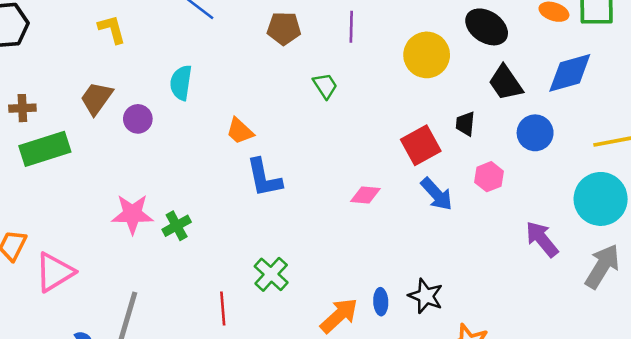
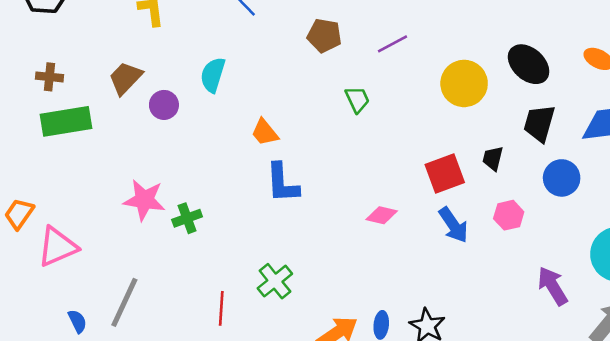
purple line: (351, 27) -> (392, 44), turned 52
black trapezoid: (506, 83) -> (539, 123), turned 42

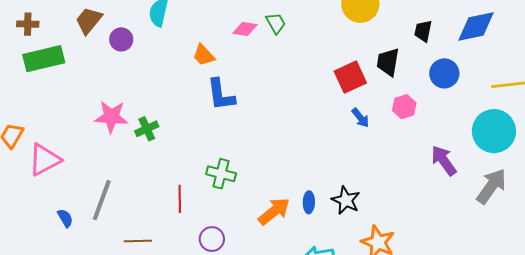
black trapezoid: (539, 123) -> (423, 31), size x0.7
black trapezoid: (493, 158) -> (388, 62), size x1.4
pink diamond: (382, 215) -> (245, 29), moved
blue arrow: (453, 225) -> (361, 118), size x0.7
green cross: (275, 281) -> (221, 174), turned -32

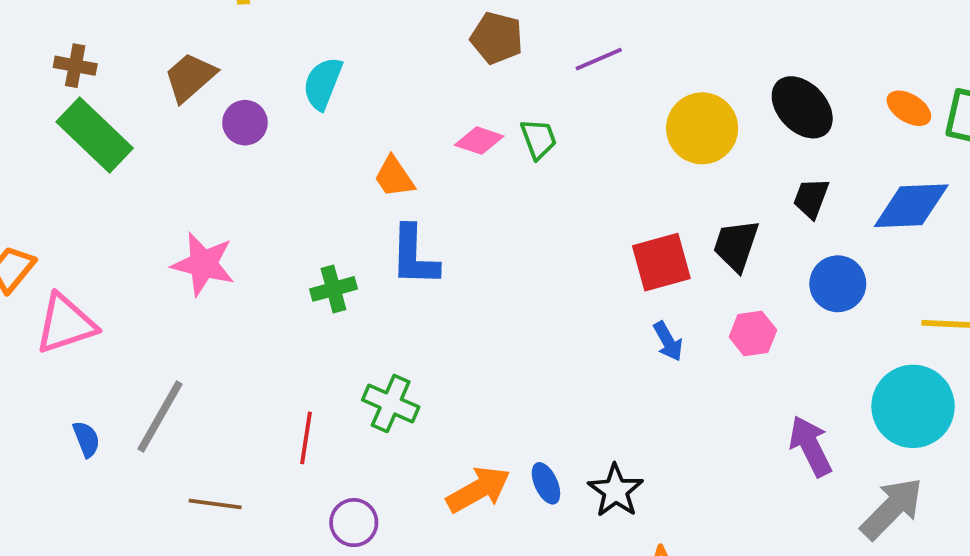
green rectangle: (44, 59) -> (95, 135), turned 48
green cross: (147, 129) -> (333, 289), moved
blue ellipse: (309, 202) -> (546, 483), turned -35

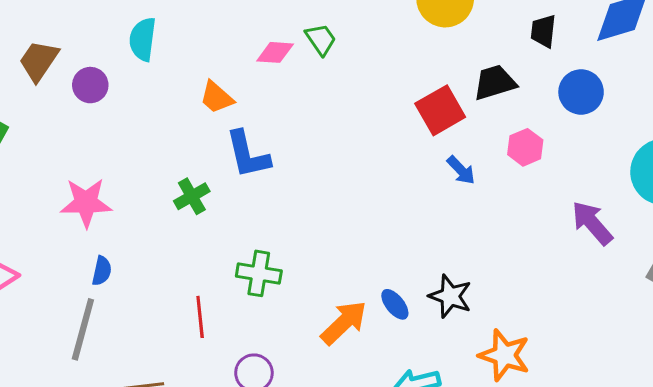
black trapezoid: (736, 245) -> (495, 82), turned 69
blue semicircle: (86, 439) -> (102, 271), moved, turned 48

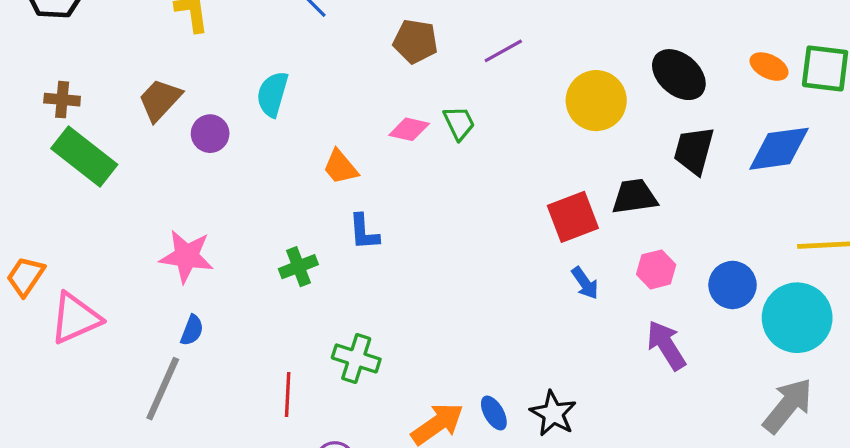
black trapezoid: (543, 31) -> (694, 151), size x1.4
blue circle: (581, 92) -> (733, 285), moved
blue L-shape: (248, 155) -> (364, 232), size x0.7
purple arrow: (592, 223) -> (666, 345), moved

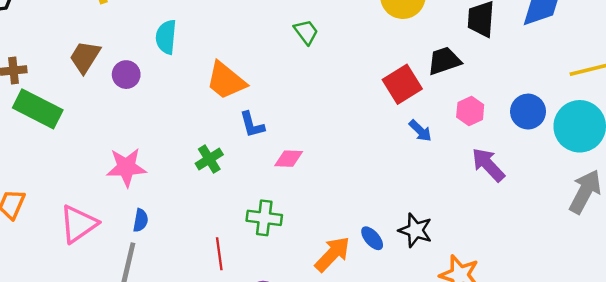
pink diamond: (409, 129) -> (289, 159), moved
orange trapezoid: (340, 167) -> (226, 81), size x1.5
pink triangle: (75, 318) -> (79, 224), moved

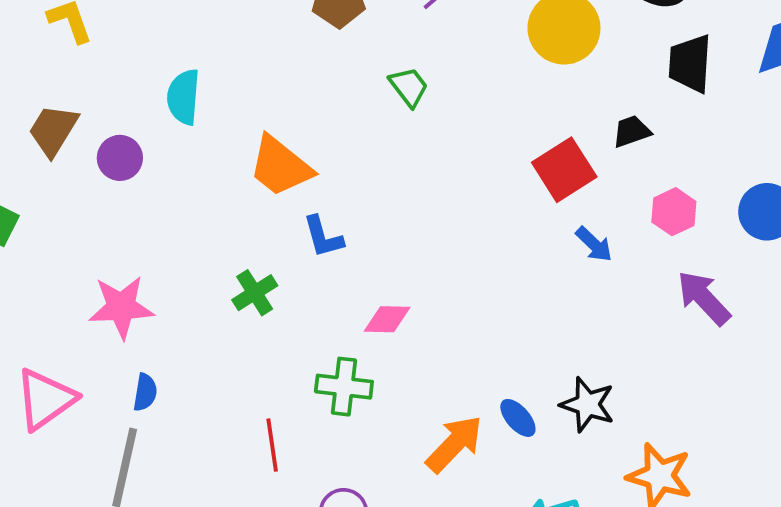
black trapezoid: (444, 61) -> (632, 131), size x0.7
pink diamond: (289, 159) -> (387, 319), moved

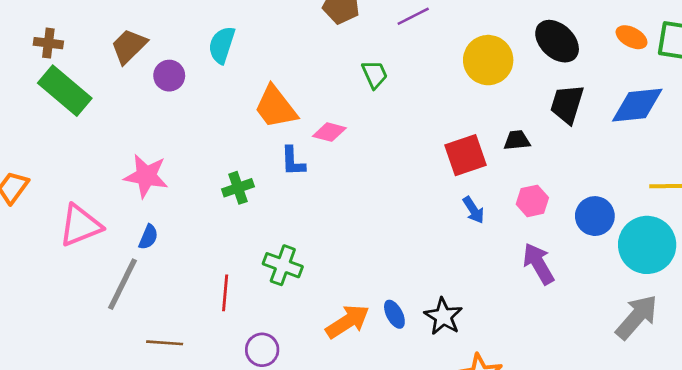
pink diamond: (387, 319) -> (329, 132), moved

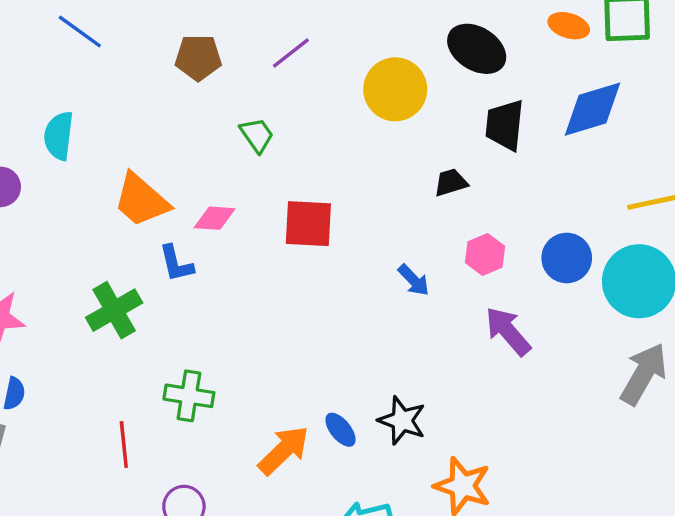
red square: (465, 155) -> (308, 224), moved, turned 33
green cross: (238, 188) -> (114, 310), size x1.4

